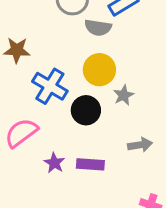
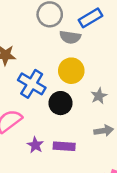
gray star: (124, 95) -> (99, 96), moved

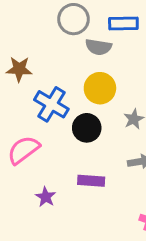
blue rectangle: (90, 18) -> (123, 24), turned 30
purple star: (35, 145) -> (46, 197), moved

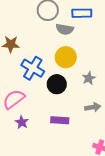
purple star: (46, 197) -> (22, 122), moved

